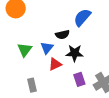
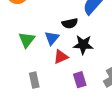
purple rectangle: (79, 79) -> (80, 80), moved

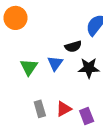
red triangle: (61, 57) -> (64, 109), moved
purple rectangle: (80, 80) -> (87, 116), moved

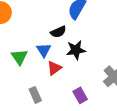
red triangle: (64, 109) -> (54, 68), moved

